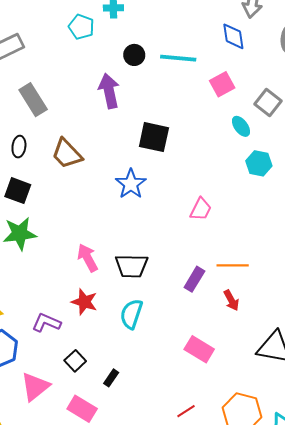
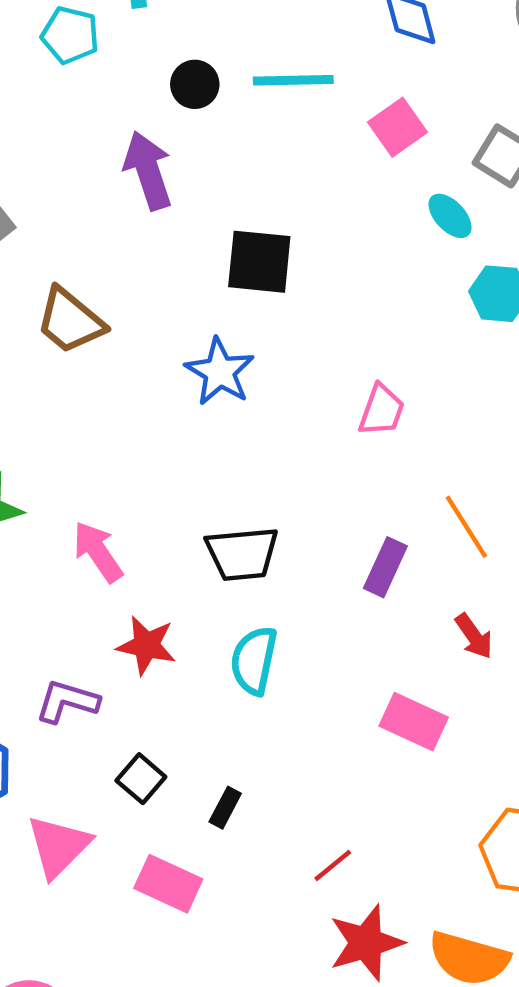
pink arrow: (88, 258) -> (98, 552), moved
orange line: (233, 265) -> (466, 527), turned 64
red arrow: (231, 300) -> (474, 636), moved
red line: (186, 411) -> (333, 865), moved

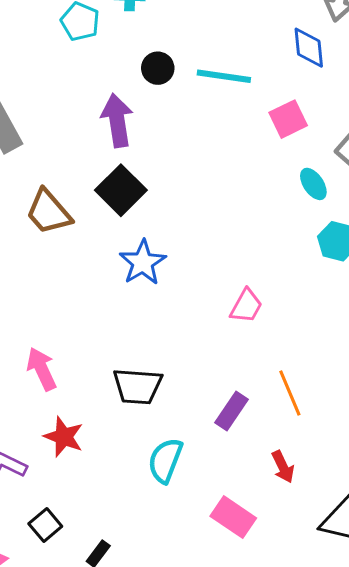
black square: (259, 262) -> (121, 190), moved, turned 30
cyan semicircle: (254, 660) -> (165, 460), moved

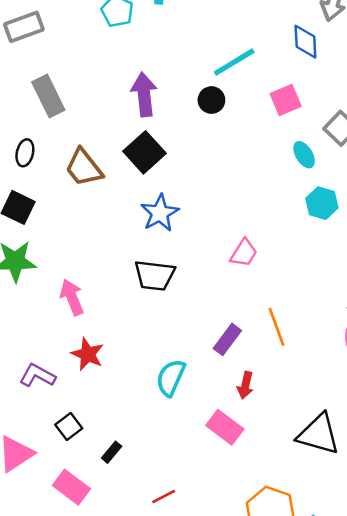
black circle: (158, 68) -> (211, 100), moved
cyan line: (224, 76) -> (234, 62), turned -42
black trapezoid: (138, 386) -> (155, 275), moved
red arrow: (283, 467) -> (245, 385), moved, turned 36

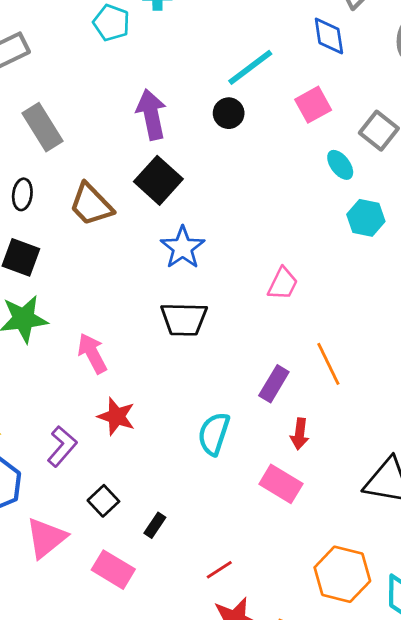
purple L-shape: (38, 376) -> (62, 446), turned 108

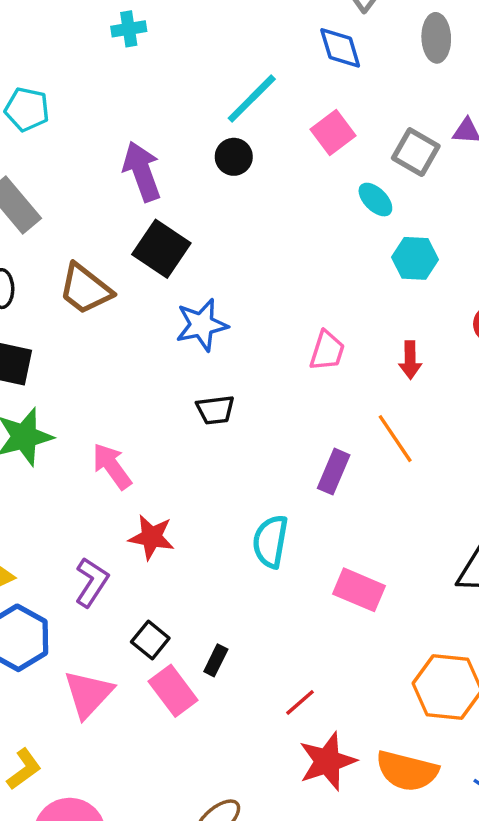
cyan pentagon: (111, 23) -> (27, 109), moved
blue star: (183, 248) -> (202, 325), turned 30
black trapezoid: (184, 319) -> (215, 410), size x0.7
red arrow: (300, 434) -> (410, 360), moved
pink rectangle: (113, 570) -> (173, 691), moved, turned 30

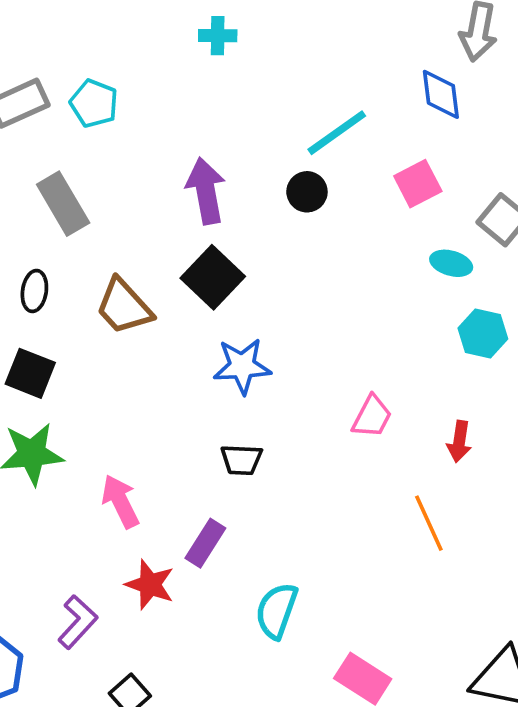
cyan ellipse: (375, 200) -> (451, 263), turned -39
purple rectangle: (334, 472) -> (205, 543), moved

